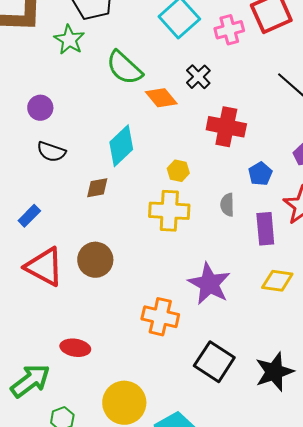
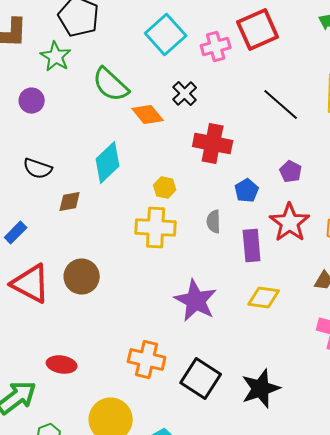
purple circle: (40, 108) -> (32, 101), moved
brown diamond: (97, 188) -> (70, 202), moved
orange cross: (160, 317) -> (147, 360), moved

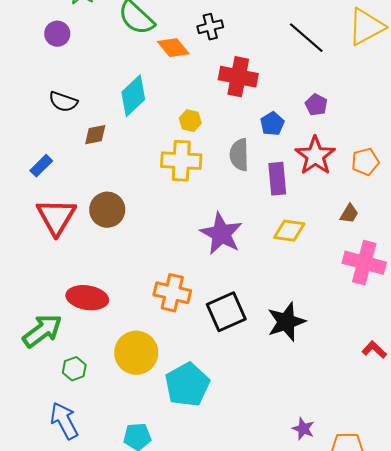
black cross: (185, 94) -> (210, 27), turned 30
gray semicircle: (214, 222) -> (239, 155), size x1.4
red triangle: (31, 284) -> (56, 217), turned 33
red ellipse: (62, 365) -> (87, 298), size x1.4
black square: (201, 379) -> (226, 312), turned 33

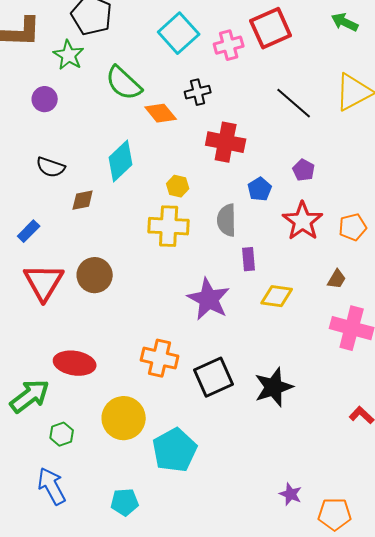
purple rectangle: (277, 179) -> (249, 259), moved, size x0.7

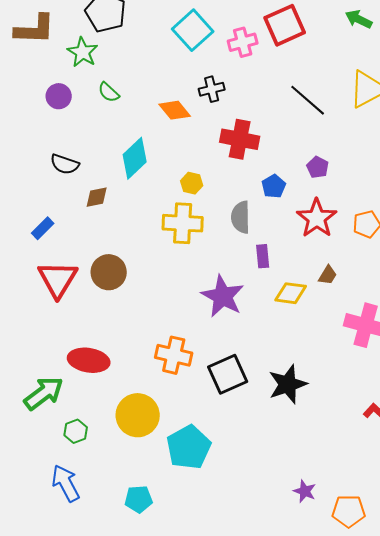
green semicircle: (124, 83) -> (109, 92), moved, size x0.6
brown trapezoid: (337, 279) -> (328, 275), moved

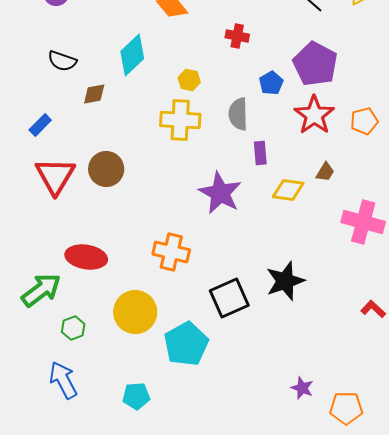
red cross: (240, 139) -> (237, 36), size x0.6
purple pentagon: (318, 167) -> (315, 64), size x2.0
black square: (228, 374) -> (229, 298), moved

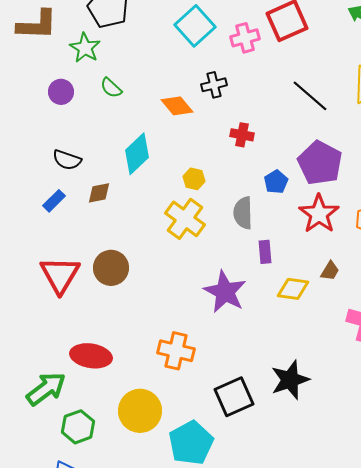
yellow cross: (180, 120) -> (185, 219), turned 33
blue rectangle: (40, 125) -> (54, 201), moved
green hexagon: (73, 328) -> (78, 427), size x1.4

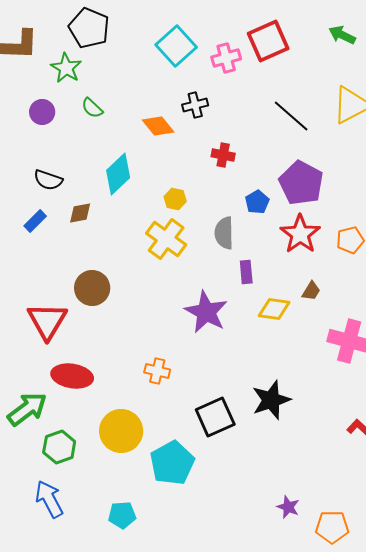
red triangle: (60, 275) -> (47, 321), moved
orange cross: (176, 351) -> (157, 371), size x0.7

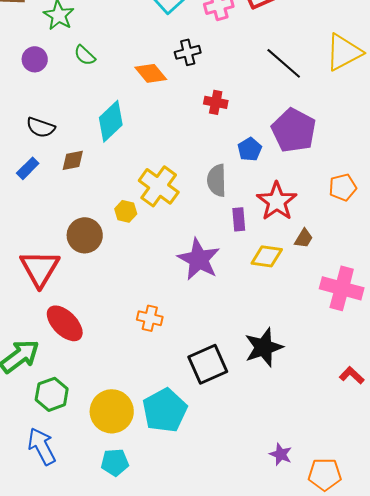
yellow hexagon: (175, 199) -> (126, 211), moved
red star: (300, 234) -> (277, 201), moved
red ellipse: (72, 376) -> (65, 323), turned 36
yellow circle: (121, 431) -> (112, 411), moved

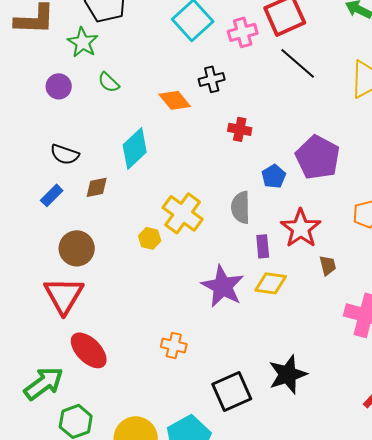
black line: (284, 63) -> (298, 63), moved
brown circle: (85, 235) -> (77, 248), moved
brown trapezoid: (304, 238) -> (328, 265), turned -45
yellow diamond: (267, 256) -> (271, 283), moved

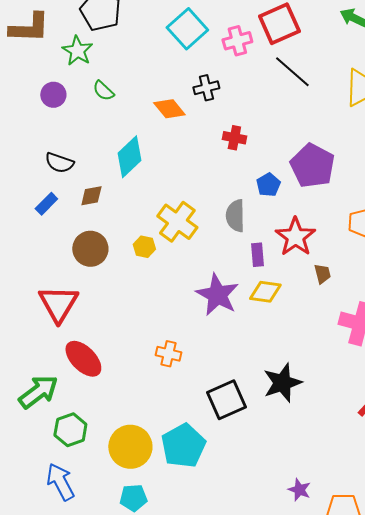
brown circle: (77, 248) -> (90, 249), moved

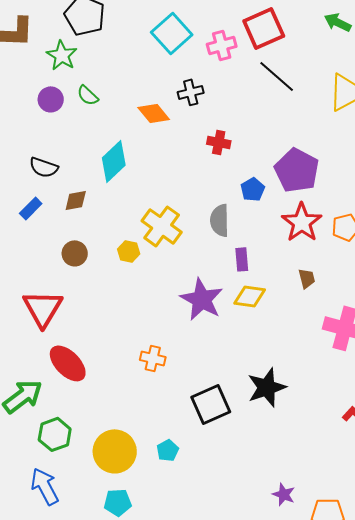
purple circle: (53, 95) -> (51, 99), moved
red star: (295, 237) -> (302, 222), moved
brown circle: (90, 249) -> (75, 253), size x0.7
cyan pentagon: (183, 446) -> (168, 450), size x0.5

